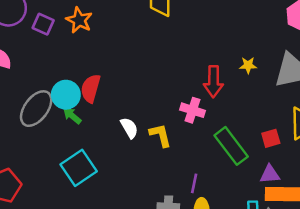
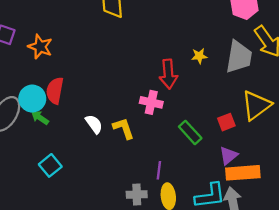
orange star: (79, 20) -> (40, 47), moved
green rectangle: (231, 146) -> (190, 132), size x0.7
cyan square: (79, 168) -> (50, 165), size x0.7
purple triangle: (270, 174) -> (228, 156), turned -30

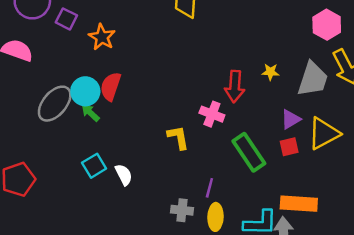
white semicircle: (94, 124) -> (124, 175), moved
green rectangle: (190, 132) -> (249, 152), size x1.4
purple triangle: (228, 156) -> (291, 119), moved

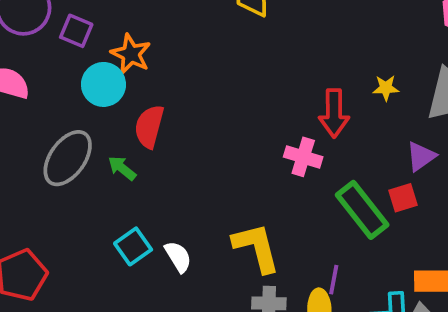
cyan circle: (85, 91) -> (103, 84), moved
yellow L-shape: (178, 137) -> (256, 248), moved, size x1.4
red square: (289, 147) -> (403, 198), moved
purple line: (209, 188) -> (334, 280), moved

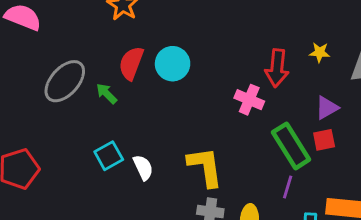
cyan circle: (103, 84) -> (173, 64), moved
purple triangle: (421, 156) -> (327, 108), moved
purple line: (334, 280) -> (288, 187), moved

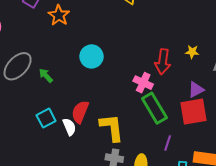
red semicircle: (131, 63) -> (80, 112), moved
red square: (324, 140) -> (193, 112), size x1.8
green rectangle: (291, 146) -> (154, 108), moved

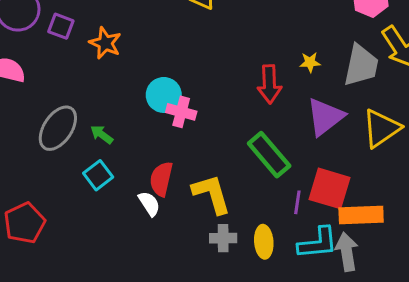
pink cross: (143, 83) -> (181, 112), moved
purple triangle: (196, 90) -> (325, 117), size x1.6
red square: (193, 112) -> (329, 188), moved, turned 36
cyan square: (46, 118) -> (98, 175), moved

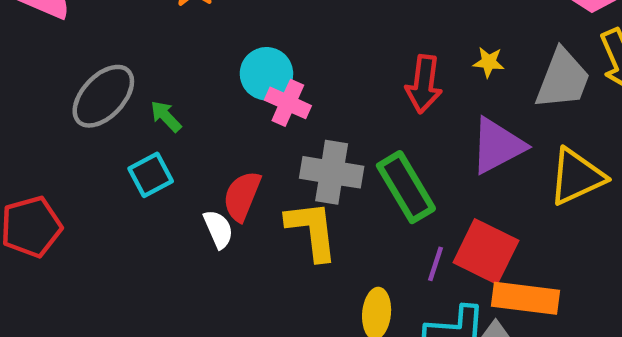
gray cross: (223, 238) -> (332, 172), moved, size x1.5

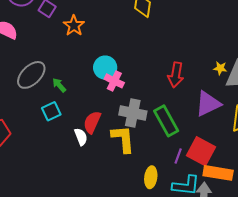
yellow star: (489, 62) -> (220, 68), moved

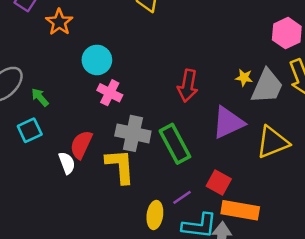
cyan circle: (105, 68) -> (97, 60), moved
red square: (201, 151) -> (219, 183), size x0.7
purple line: (178, 156) -> (182, 197), moved, turned 35

